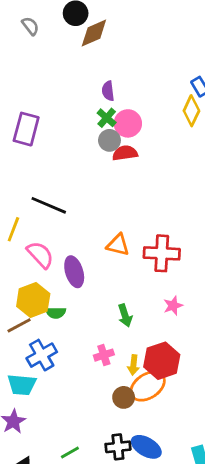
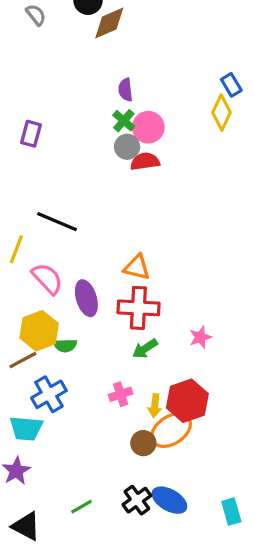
purple rectangle: (26, 129) -> (31, 134), size x0.7
red cross: (162, 253) -> (138, 308), moved
green arrow: (125, 316) -> (145, 349), turned 75
black cross: (118, 447) -> (137, 500), turned -30

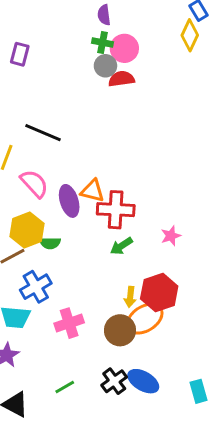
green cross: (124, 121) -> (103, 43), turned -30
orange triangle: (137, 267) -> (92, 191), moved
pink cross: (121, 394) -> (69, 323), moved, size x1.4
brown circle: (143, 443) -> (120, 330), size x1.4

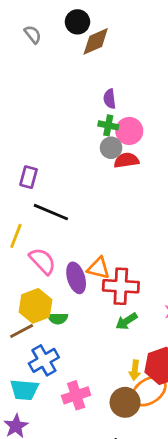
purple rectangle: (20, 54) -> (29, 177), moved

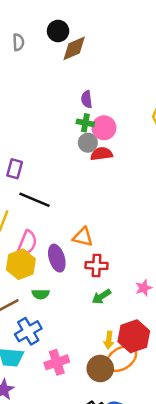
gray semicircle: (33, 34) -> (18, 42), turned 35
pink semicircle: (43, 261) -> (27, 243), turned 65
orange triangle: (98, 268) -> (83, 237), moved
red cross: (121, 286) -> (97, 266), size x0.7
yellow hexagon: (36, 306) -> (21, 264), moved

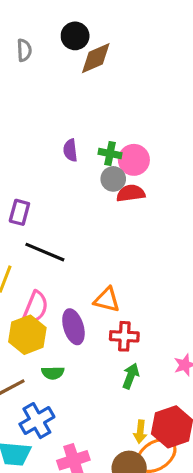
purple semicircle: (87, 99) -> (70, 150), moved
green arrow: (101, 297) -> (131, 376), turned 144

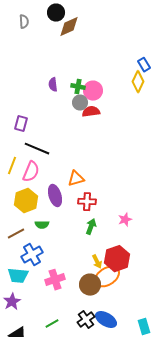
orange triangle: (107, 300) -> (76, 179), turned -30
pink semicircle: (35, 308) -> (31, 172), moved
yellow arrow: (140, 432) -> (97, 262), turned -32

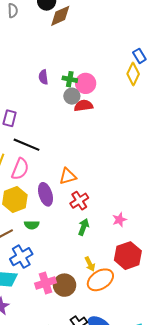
red cross: (87, 202) -> (79, 201), turned -36
red hexagon: (117, 259) -> (128, 256), moved
brown circle: (90, 285) -> (65, 285), moved

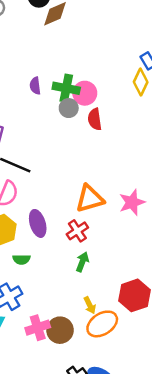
green cross: (70, 79) -> (66, 88), size x1.5
red semicircle: (84, 106) -> (95, 119), moved, turned -90
orange triangle: (68, 176) -> (90, 199), moved, size x1.4
pink star: (119, 220) -> (132, 202), moved, size x1.5

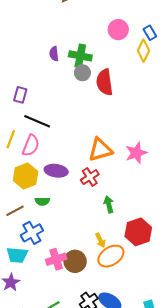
pink circle: (85, 93) -> (118, 30), moved
red semicircle: (95, 119) -> (105, 82), size x1.4
purple ellipse: (38, 223) -> (56, 171), turned -65
green arrow: (82, 262) -> (109, 204), moved, turned -35

